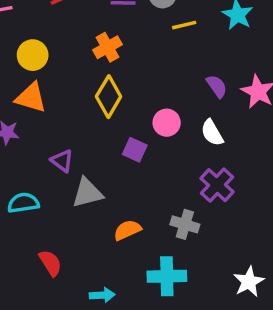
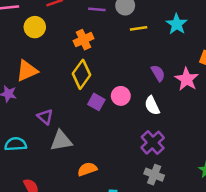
yellow circle: (33, 55) -> (35, 27), moved
orange triangle: (31, 98) -> (27, 71), turned -45
purple square: (135, 150) -> (96, 102), moved
gray cross: (185, 224) -> (154, 175), moved

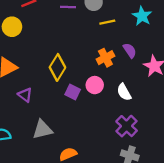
orange cross: (84, 40) -> (105, 58), moved
purple semicircle: (158, 73) -> (130, 50), moved
purple triangle: (45, 117) -> (25, 95), moved

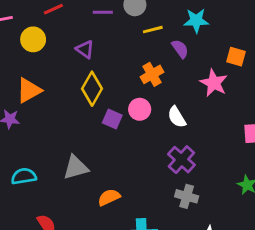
cyan star: (142, 16) -> (196, 21), turned -30
purple semicircle: (130, 50) -> (180, 49), moved
purple triangle: (25, 95) -> (85, 49), moved

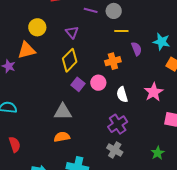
cyan star: (196, 21) -> (161, 42), moved
yellow circle: (33, 39) -> (37, 27), moved
pink star: (214, 83) -> (154, 92), moved
gray triangle: (76, 167) -> (63, 112), moved

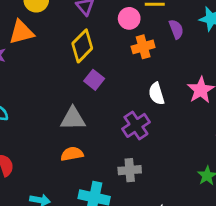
pink circle: (98, 83) -> (129, 18), moved
purple cross: (118, 124) -> (136, 125), moved
gray cross: (115, 150) -> (130, 170), moved, turned -35

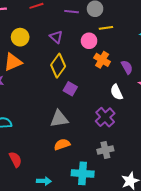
purple semicircle: (176, 29) -> (127, 67), moved
orange cross: (143, 47) -> (102, 60), turned -35

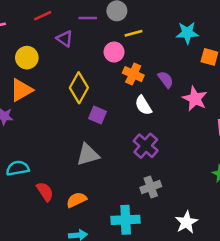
purple triangle: (56, 37) -> (65, 39), moved
white semicircle: (117, 92) -> (143, 105), moved
orange semicircle: (62, 144) -> (76, 200), moved
red semicircle: (15, 159) -> (45, 192), moved

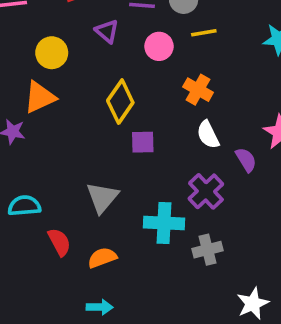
pink circle: (114, 52) -> (159, 46), moved
purple semicircle: (166, 80) -> (246, 160), moved
purple square: (98, 115) -> (143, 142), turned -30
gray triangle: (88, 155) -> (102, 197), moved, turned -40
cyan cross: (126, 220) -> (164, 223), moved

